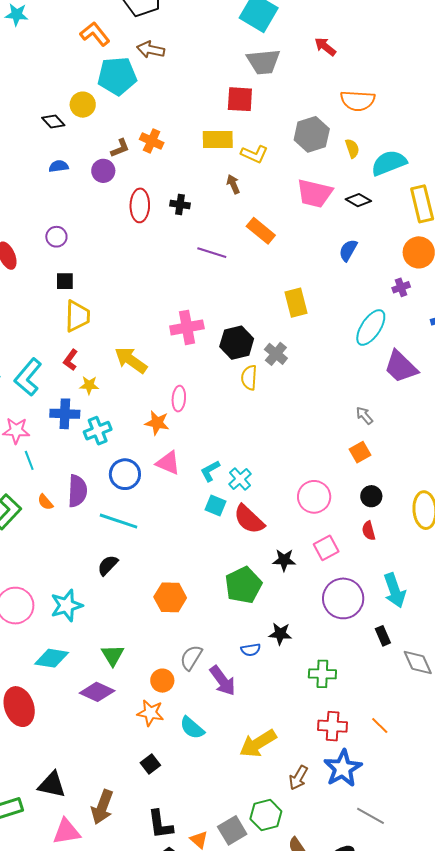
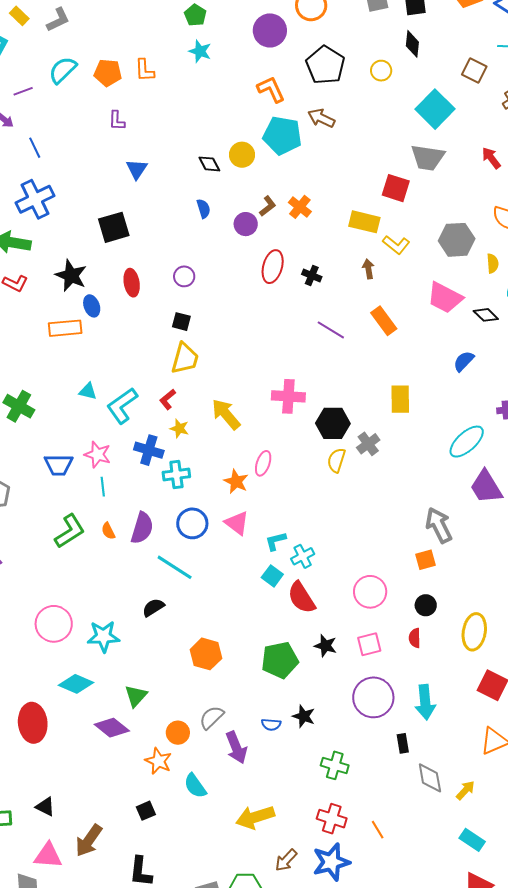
brown L-shape: (120, 148) -> (268, 206), turned -30
blue semicircle: (59, 166) -> (204, 209), turned 66
gray arrow: (364, 416) -> (439, 525), size x1.8
black triangle: (52, 785) -> (45, 807), size x0.7

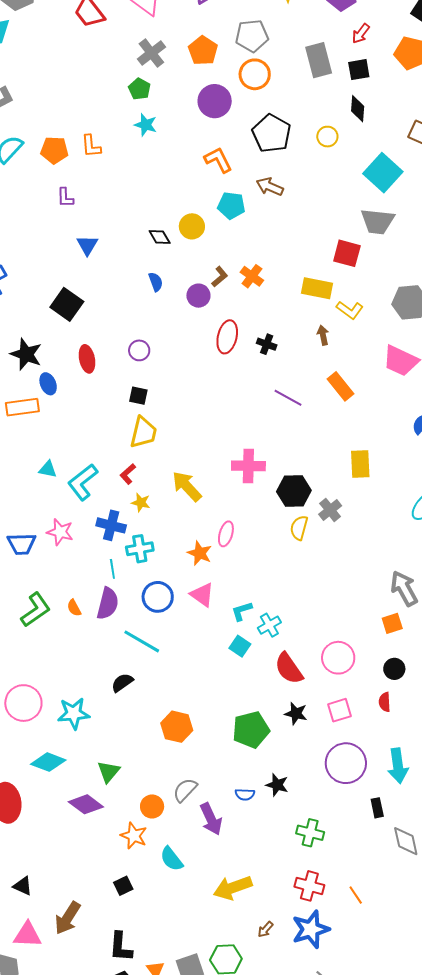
cyan pentagon: (282, 136) -> (231, 206), size x0.7
black square: (114, 227) -> (67, 304), turned -36
cyan line: (103, 487) -> (112, 569), moved
red semicircle: (301, 598) -> (289, 668), moved
brown arrow: (286, 860) -> (265, 929), size x0.7

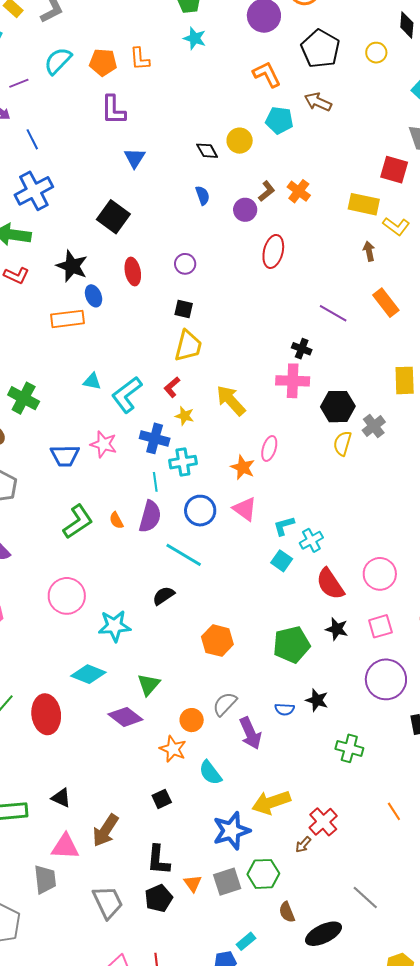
purple L-shape: (65, 198) -> (113, 110), size x1.5
black cross: (267, 344) -> (302, 349), moved
pink circle: (23, 703) -> (67, 596), moved
red cross: (309, 886) -> (323, 822), moved, turned 32
blue star: (311, 929) -> (231, 831), moved

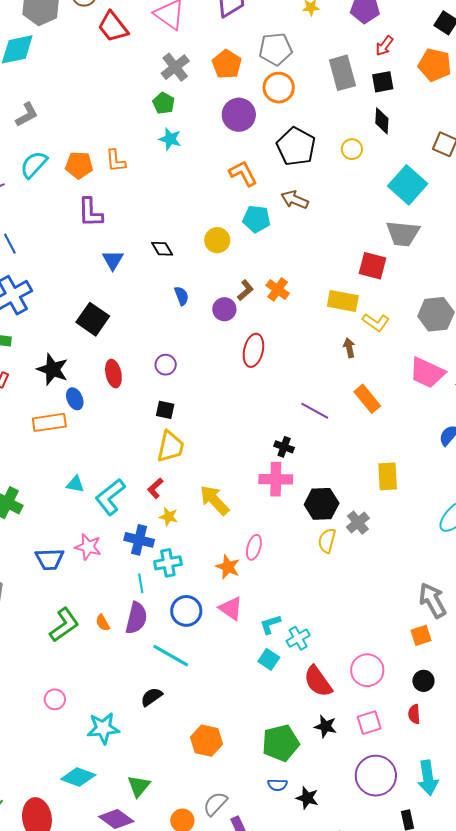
black diamond: (207, 151) -> (162, 249), moved
pink circle: (67, 596) -> (55, 699), size x0.6
blue semicircle: (285, 709) -> (277, 785), moved

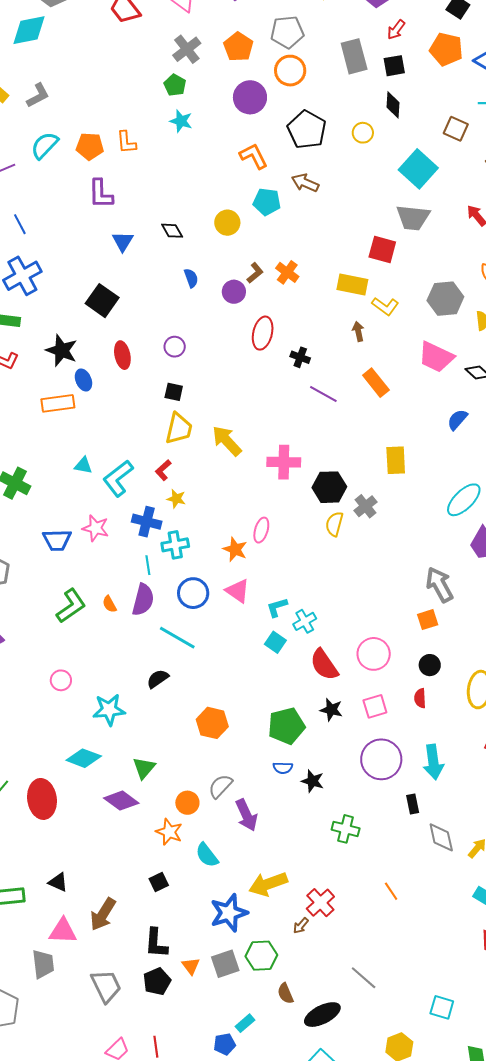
black cross: (284, 447) -> (300, 357), moved
yellow arrow: (214, 500) -> (227, 441), moved

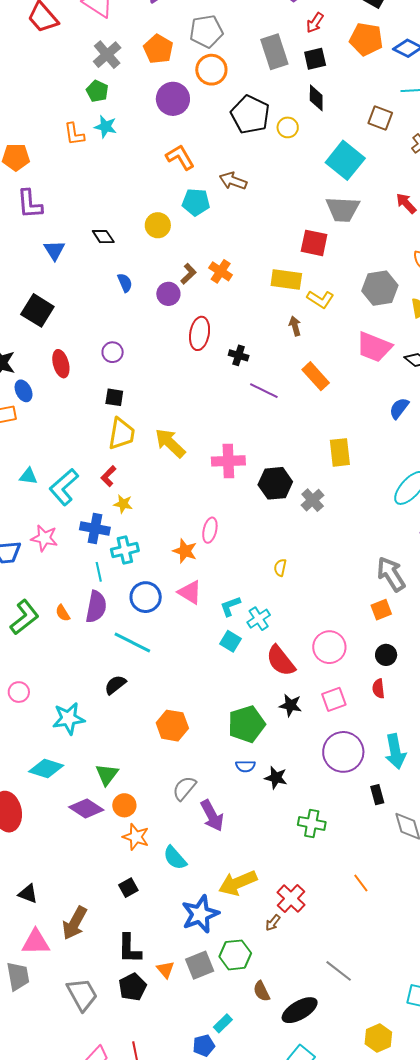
black pentagon: (307, 130) -> (250, 115), moved
orange L-shape: (126, 142) -> (74, 134), moved
yellow semicircle: (334, 524) -> (280, 568), moved, size x0.7
orange circle: (187, 803) -> (124, 805), moved

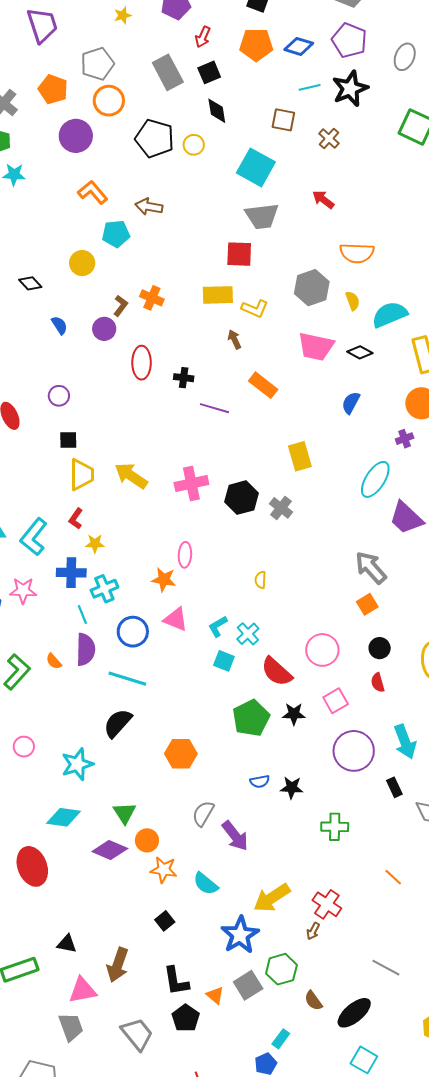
black semicircle: (115, 685) -> (118, 723), size x1.4
green pentagon: (247, 724) -> (251, 718), moved

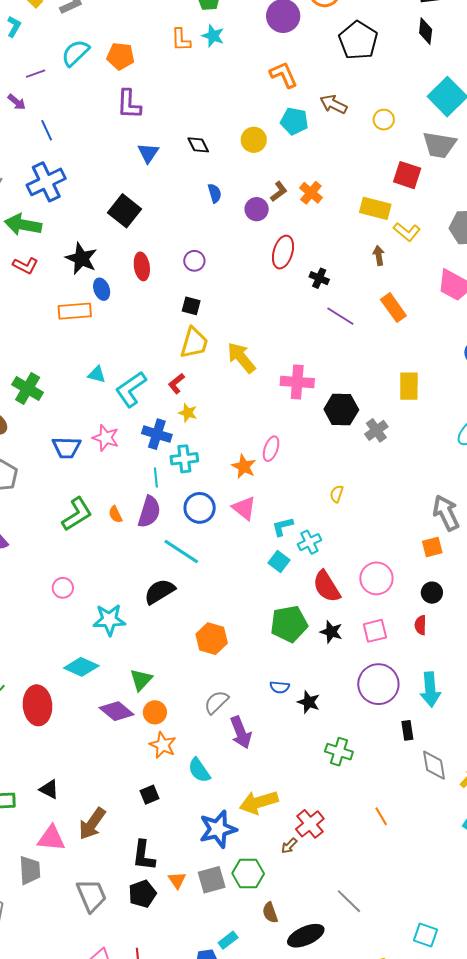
yellow circle: (194, 145) -> (384, 120), moved

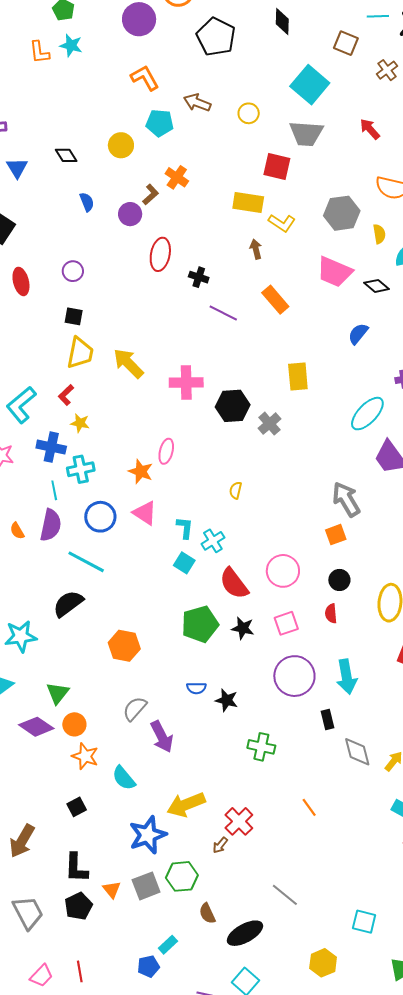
orange cross: (311, 193) -> (177, 177), moved
cyan L-shape: (283, 527) -> (185, 528), turned 115

